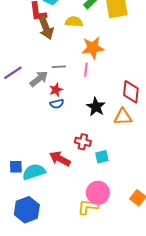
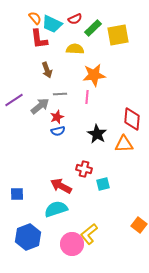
brown arrow: (46, 28) -> (47, 70), moved, size x0.7
cyan semicircle: (34, 172) -> (56, 209), moved
pink circle: (98, 193) -> (72, 244), moved
yellow L-shape: (88, 207) -> (89, 234), turned -45

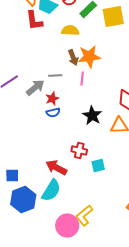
brown arrow: (47, 70) -> (73, 57), moved
cyan semicircle: (56, 209) -> (51, 190), turned 140
blue hexagon: (28, 237) -> (23, 199), moved

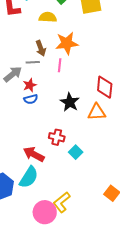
brown arrow: (73, 57) -> (41, 48), moved
cyan square: (98, 165) -> (76, 152), turned -32

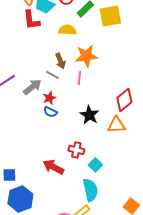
gray line: (33, 62) -> (52, 75), turned 32
red diamond: (105, 87) -> (124, 100), turned 45
blue semicircle: (31, 99) -> (50, 112), turned 40
cyan semicircle: (29, 177) -> (90, 190), moved, turned -45

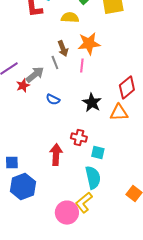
gray line: (52, 75) -> (55, 63), turned 40
red star: (49, 98) -> (23, 86), moved
cyan square: (95, 165) -> (98, 153), turned -32
red arrow: (53, 167) -> (56, 155), turned 65

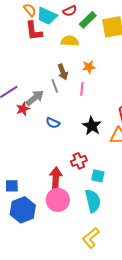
orange star: (89, 44) -> (89, 67), size x0.6
red cross: (79, 138) -> (79, 161), turned -35
yellow L-shape: (84, 203) -> (91, 238), moved
pink circle: (67, 213) -> (58, 200), moved

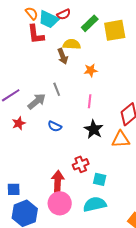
red semicircle: (70, 11) -> (64, 14), moved
brown arrow: (63, 72) -> (63, 56), moved
pink line: (82, 89) -> (90, 101), moved
red star: (23, 109) -> (19, 123), moved
cyan semicircle: (93, 201) -> (95, 204), turned -90

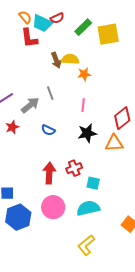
yellow semicircle: (72, 44) -> (70, 59), moved
black star: (94, 129) -> (87, 133), turned 30
red arrow: (58, 181) -> (49, 173), moved

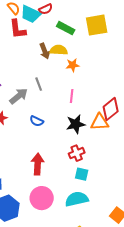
green rectangle: (83, 27) -> (66, 28), moved, turned 72
orange triangle: (114, 143) -> (100, 122), moved
red cross: (74, 168) -> (77, 153), moved

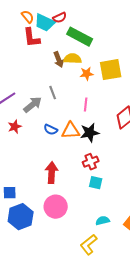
yellow square: (97, 25) -> (111, 70), moved
green rectangle: (66, 28) -> (80, 37), size x1.4
orange triangle: (100, 122) -> (71, 131), moved
cyan semicircle: (77, 199) -> (103, 221), moved, size x0.6

